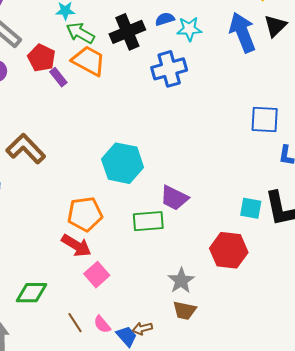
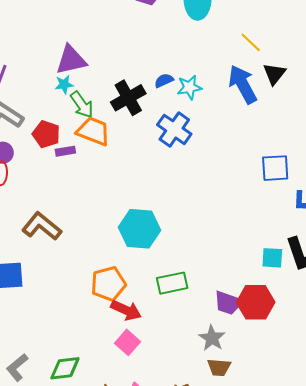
green arrow: (80, 33) -> (82, 105), turned -148
blue cross: (169, 69) -> (174, 129), turned -32
purple rectangle: (58, 77) -> (65, 151), turned -54
purple trapezoid: (174, 198) -> (228, 303), moved
red arrow: (76, 245) -> (126, 310), moved

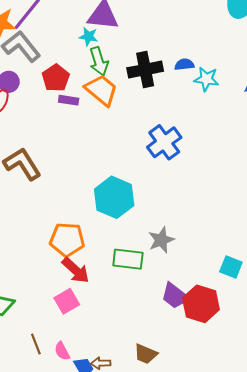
blue cross: (174, 129) -> (164, 142), moved
gray star: (212, 338) -> (161, 240), moved

